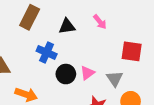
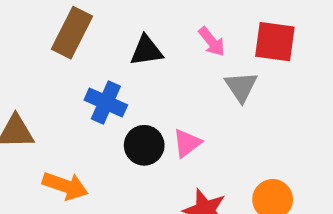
red square: (132, 51) -> (275, 42), moved
gray triangle: (115, 79) -> (241, 87), moved

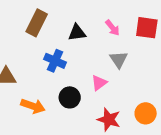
gray triangle: (241, 87) -> (119, 60), moved
black circle: (144, 145) -> (70, 97), moved

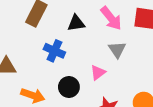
pink arrow: (113, 28) -> (111, 18), size x1.5

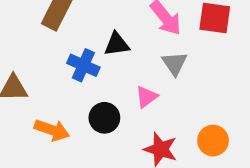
black triangle: (76, 23) -> (117, 44), moved

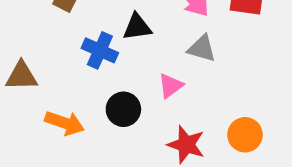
gray triangle: (174, 63) -> (202, 48), turned -40

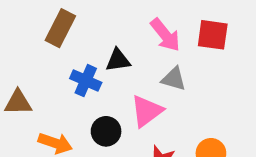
pink triangle: (170, 86) -> (147, 111), size x1.5

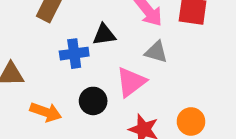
blue cross: (86, 81) -> (74, 54), turned -32

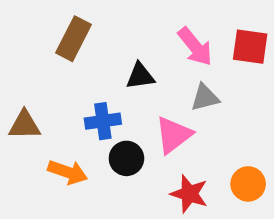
gray triangle: (156, 52) -> (205, 98), turned -30
blue cross: (74, 54) -> (103, 121), moved

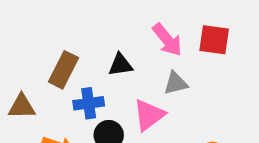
brown rectangle: (73, 39) -> (64, 70), moved

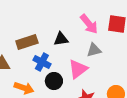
brown rectangle: (64, 70) -> (27, 42), turned 45
blue cross: (89, 103) -> (42, 62), turned 36

